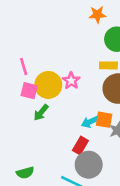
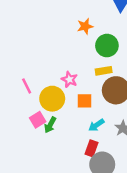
pink star: (71, 81) -> (69, 80), moved
pink square: (29, 91) -> (38, 120), moved, turned -35
orange square: (104, 120) -> (84, 101), moved

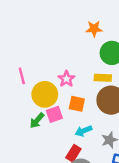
pink square: (38, 120) -> (54, 114), moved

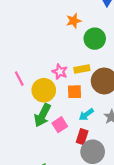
yellow rectangle: (103, 78) -> (82, 69), moved
pink square: (54, 114) -> (60, 125), moved
green arrow: (37, 120) -> (42, 115), size x1.5

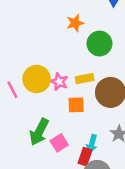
yellow circle: (44, 90) -> (37, 79), moved
cyan arrow: (86, 115) -> (92, 144), moved, turned -40

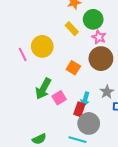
yellow rectangle: (85, 79) -> (72, 29), moved, turned 56
pink star: (59, 82) -> (99, 37), moved
orange square: (76, 105) -> (73, 68), turned 32

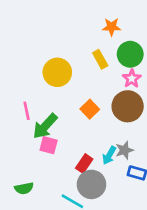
pink line: (23, 54) -> (27, 111), moved
pink square: (59, 98) -> (49, 145), moved, turned 32
cyan arrow: (85, 99) -> (109, 155), moved

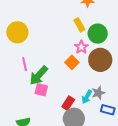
green circle: (130, 54) -> (98, 34), moved
yellow circle: (57, 72) -> (17, 32), moved
pink star: (132, 79) -> (81, 47), moved

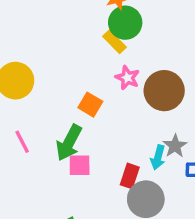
green circle: (98, 34) -> (125, 23), moved
orange square: (72, 62) -> (90, 105), moved
pink line: (25, 64) -> (22, 142), moved

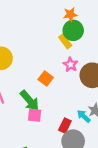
green arrow: (69, 143) -> (30, 101), turned -75
cyan arrow: (158, 157) -> (84, 116), turned 112

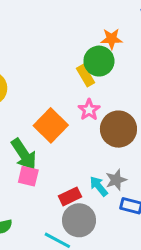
orange star: (70, 15) -> (112, 39), moved
orange square: (46, 79) -> (51, 125), size x1.5
red rectangle: (65, 126) -> (70, 196), turned 32

